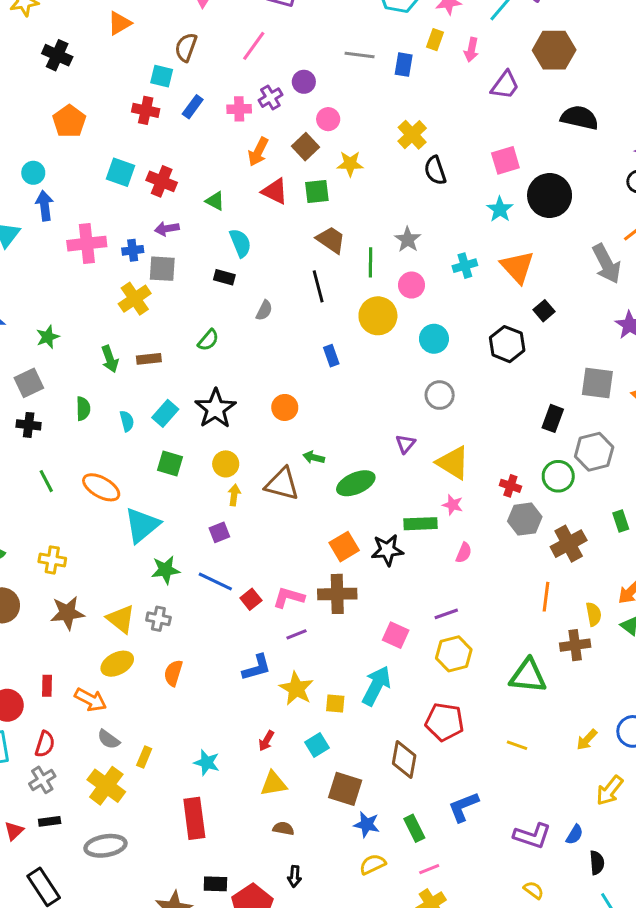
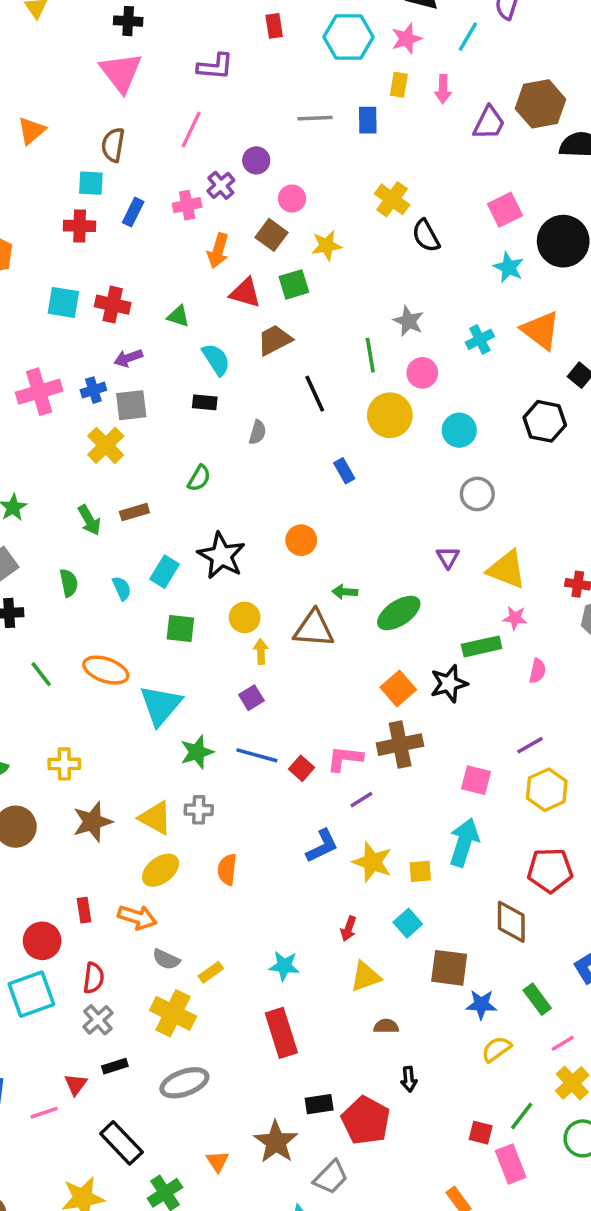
brown hexagon: (554, 50) -> (540, 104), moved
brown trapezoid: (331, 240) -> (275, 340), moved, turned -52
yellow rectangle: (144, 757) -> (211, 972), turned 42

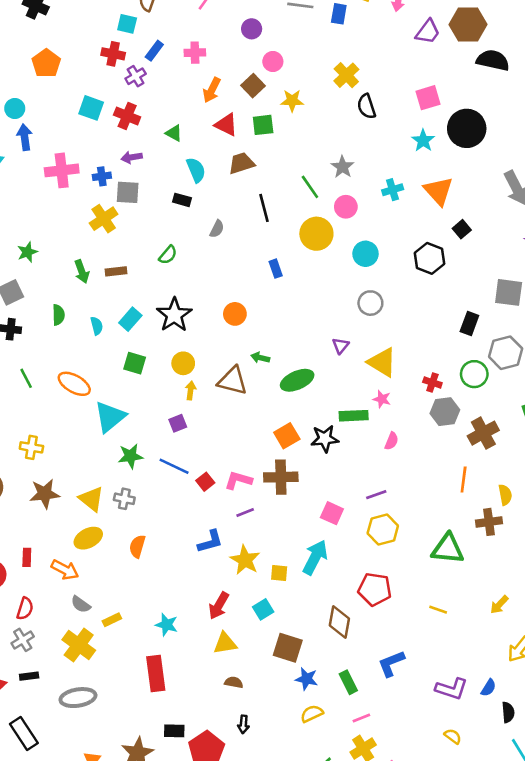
purple cross: (221, 185) -> (136, 76), moved
green line: (370, 355) -> (310, 187), turned -35
red arrow: (348, 929) -> (219, 606), size x1.5

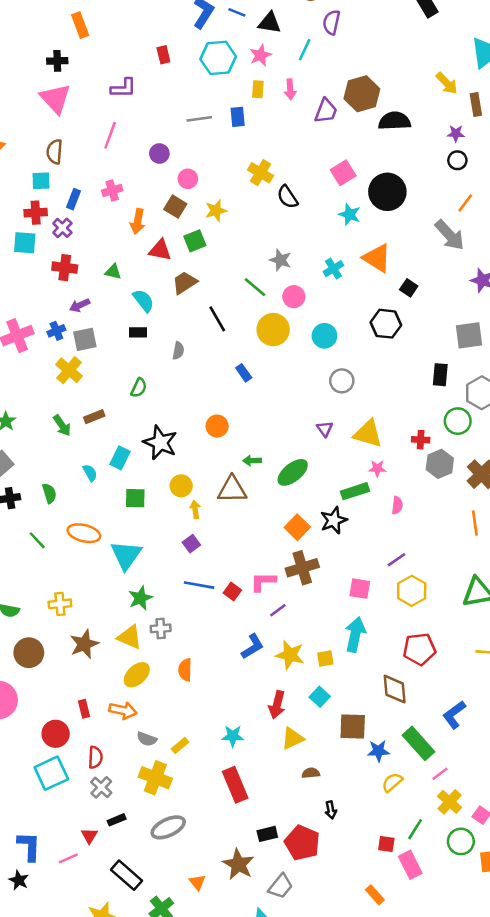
cyan square: (91, 108) -> (25, 243), moved
green semicircle: (58, 315) -> (49, 493), moved
green star: (131, 456) -> (140, 598), moved
green rectangle: (348, 682) -> (419, 743), size x1.5

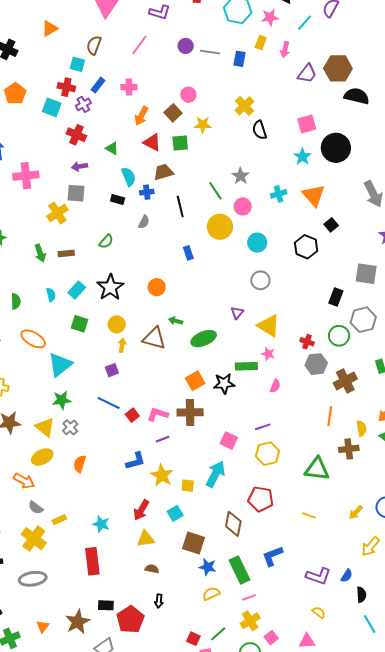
purple circle: (159, 153) -> (186, 46), moved
blue cross: (56, 331) -> (147, 192), moved
gray cross: (161, 628) -> (70, 427), turned 35

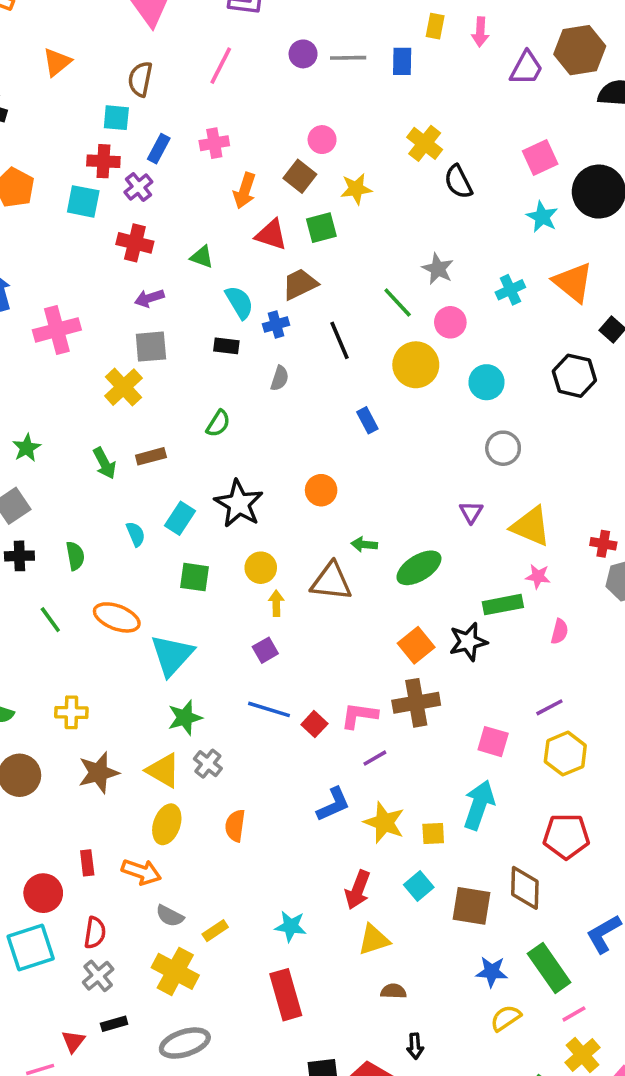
yellow ellipse: (42, 457) -> (167, 824), turned -35
brown square: (194, 543) -> (472, 906), moved

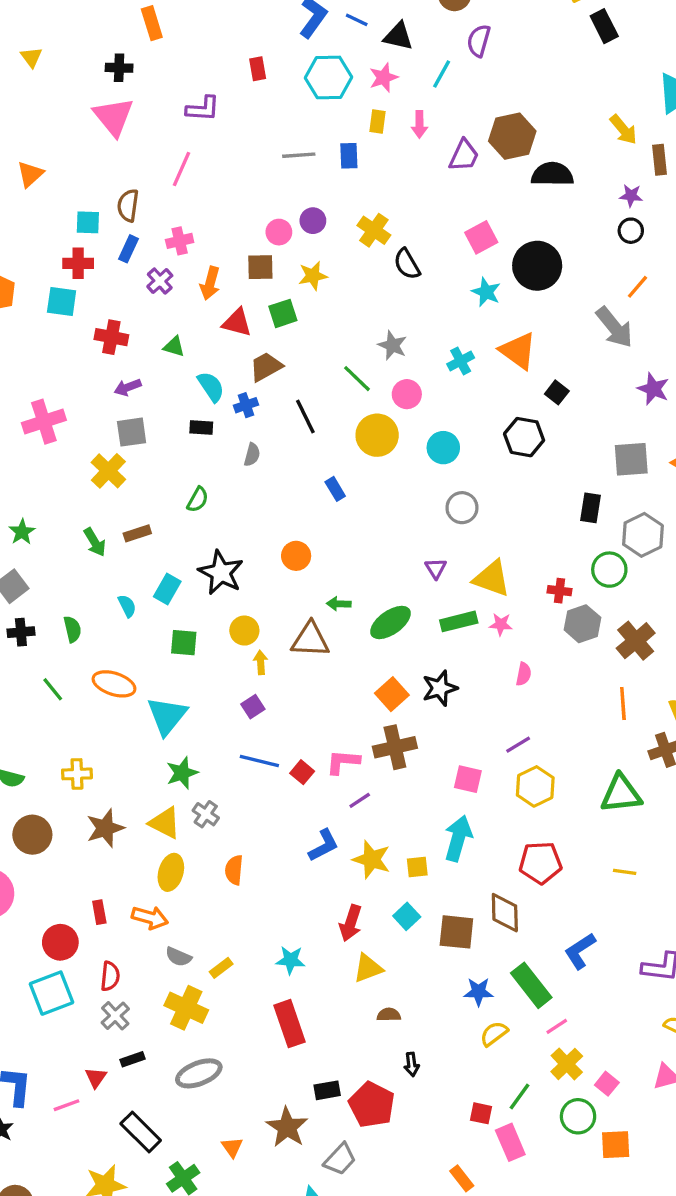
purple circle: (303, 54) -> (313, 221), moved
brown semicircle: (140, 79) -> (128, 205), moved
brown square: (300, 176) -> (260, 267), turned -36
purple cross: (138, 187) -> (160, 281), moved
green rectangle: (503, 605) -> (459, 621), moved

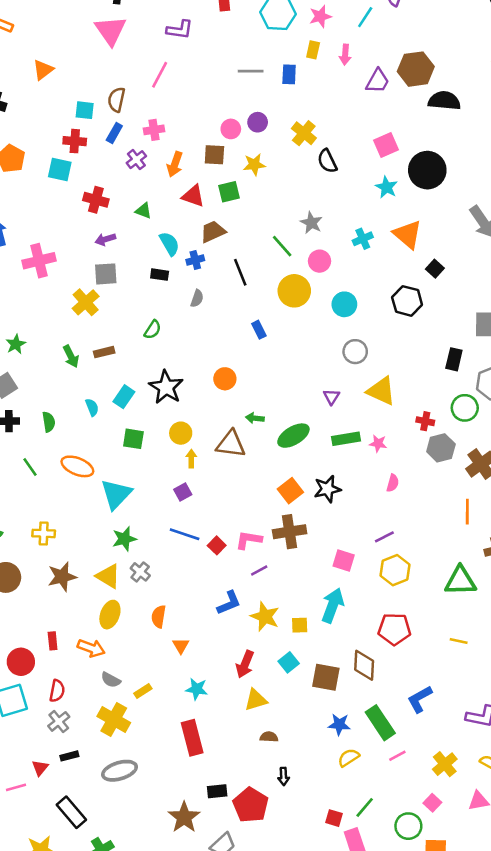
yellow triangle: (492, 578) -> (381, 391), moved
yellow cross: (567, 1064) -> (445, 764), moved
orange triangle: (232, 1147) -> (181, 646), moved

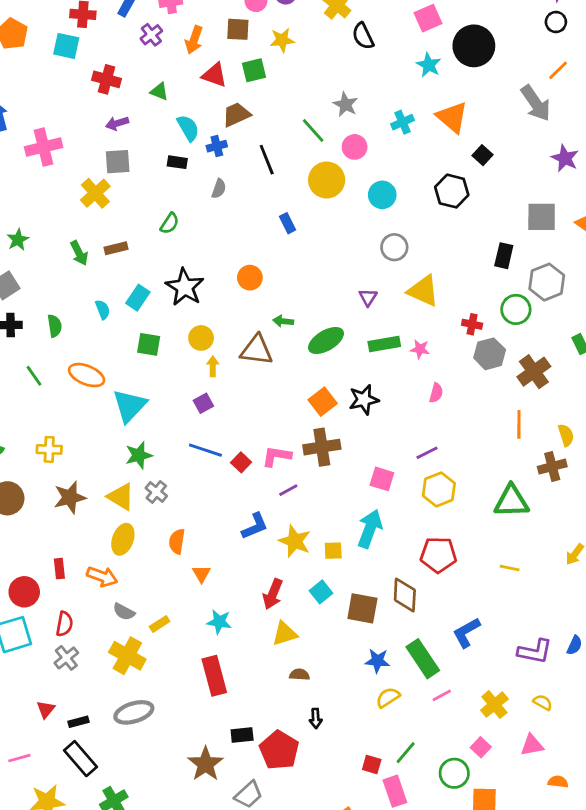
black rectangle: (69, 756) -> (79, 722), moved
pink line: (16, 787) -> (19, 758), moved

